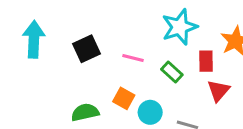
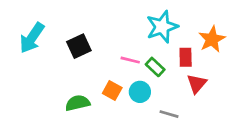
cyan arrow: (34, 39) -> (32, 38), turned -148
pink line: (133, 58) -> (130, 60), moved
cyan circle: (150, 112) -> (140, 92), moved

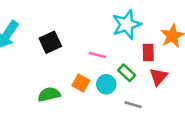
green rectangle: (155, 67) -> (127, 73), moved

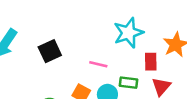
green rectangle: (127, 73) -> (128, 83), turned -36

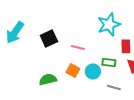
pink line: (98, 64) -> (78, 47), moved

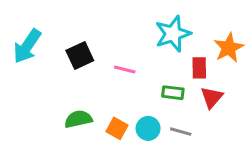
orange square: (73, 70) -> (117, 128), moved
cyan circle: (93, 71) -> (148, 128), moved

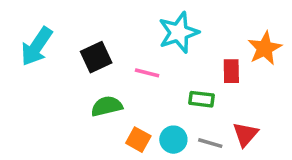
cyan star: (173, 34) -> (179, 32), moved
red triangle: (212, 97) -> (245, 134), moved
green semicircle: (78, 119) -> (107, 106), moved

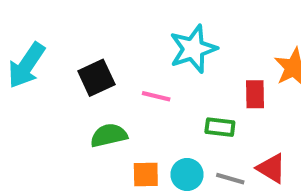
red triangle: (245, 134) -> (271, 168), turned -40
orange square: (138, 140) -> (146, 174), turned -30

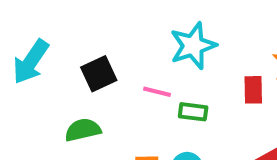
green rectangle: (220, 127) -> (193, 112), moved
green semicircle: (109, 135) -> (83, 130), moved

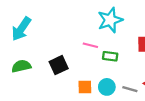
black square: (99, 74) -> (59, 65), moved
green semicircle: (83, 130) -> (21, 66), moved

